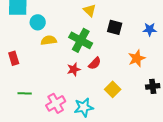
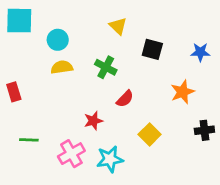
cyan circle: (38, 22) -> (58, 40), moved
green cross: (81, 40) -> (106, 67), size x0.7
red star: (74, 69) -> (93, 121), moved

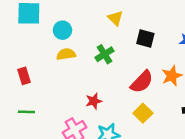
green cross: (106, 67) -> (105, 54), turned 30
red semicircle: (125, 99) -> (142, 82), moved, size x1.5
green line: (29, 140) -> (26, 112), moved

